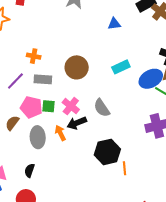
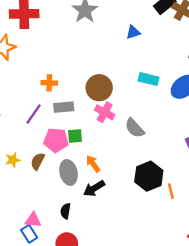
cyan rectangle: (121, 67) -> (149, 79), turned 48
pink cross: (71, 106) -> (105, 112), moved
black arrow: (77, 123) -> (94, 188), moved

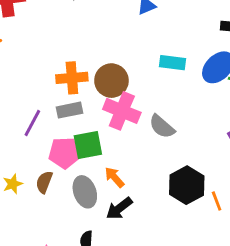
orange cross: (49, 83) -> (72, 78), moved, size x1.5
pink cross: (105, 112) -> (122, 111), size x1.4
green square: (75, 136) -> (88, 145), size x1.5

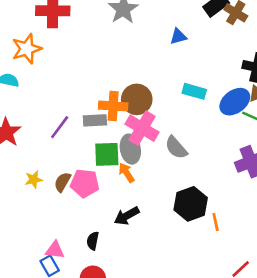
orange cross: (72, 78) -> (113, 106), moved
pink pentagon: (64, 153) -> (85, 183), moved
orange arrow: (114, 177) -> (126, 173), moved
gray ellipse: (85, 192) -> (130, 149), moved

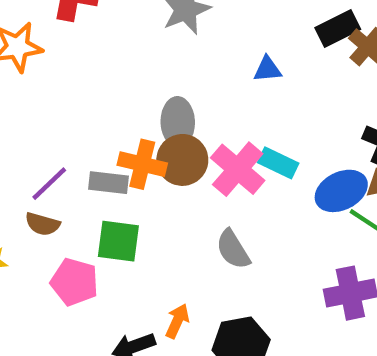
pink cross: (142, 128) -> (238, 169), moved
gray ellipse: (130, 149) -> (178, 122), moved
orange arrow: (126, 173) -> (177, 321), moved, turned 48
brown semicircle: (62, 182) -> (43, 224), moved, turned -114

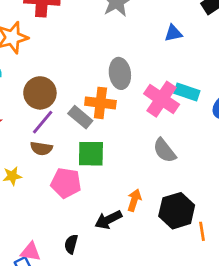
brown circle: (182, 160) -> (40, 93), moved
gray rectangle: (109, 183) -> (80, 117), turned 40

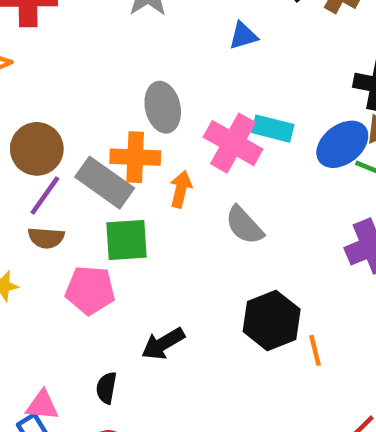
gray rectangle: (80, 117) -> (105, 183), size x1.4
orange arrow: (134, 200) -> (181, 189), moved

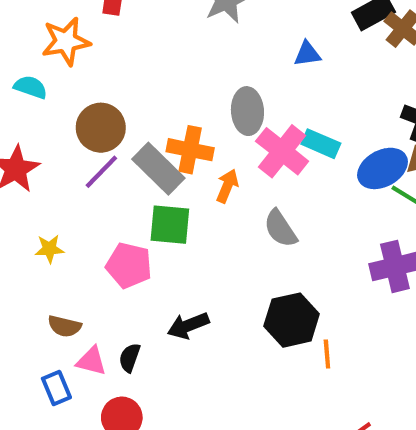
gray ellipse: (163, 107) -> (247, 111), moved
brown semicircle: (46, 238) -> (64, 326), moved
pink triangle: (42, 405) -> (91, 361), moved

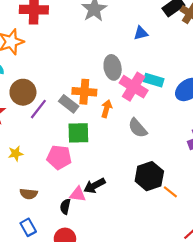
brown circle: (101, 128) -> (23, 92), moved
gray rectangle: (158, 169) -> (69, 104), size x0.7
orange line: (327, 354) -> (170, 192), turned -40
pink triangle: (91, 361) -> (78, 194), moved

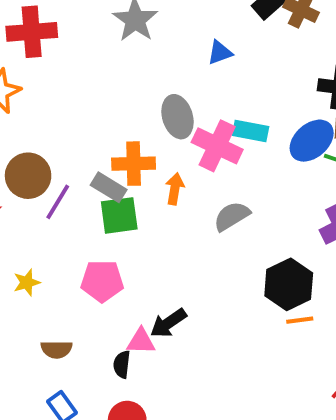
gray semicircle: (138, 128) -> (232, 216), turned 105
green square: (78, 133) -> (119, 215), moved
black hexagon: (149, 176) -> (289, 284), moved
orange line: (170, 192) -> (300, 320), turned -40

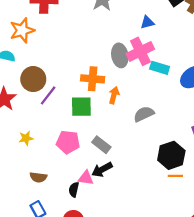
pink cross: (217, 146) -> (140, 51), moved, turned 32
gray rectangle: (109, 187) -> (101, 145), moved

